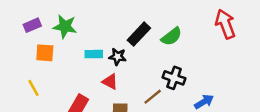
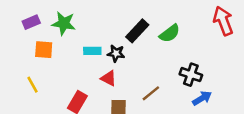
black cross: (174, 78) -> (191, 75), moved

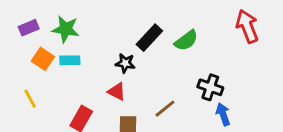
orange square: (44, 50) -> (43, 59), turned 30
cyan rectangle: (92, 51) -> (70, 60), moved
blue arrow: (202, 98) -> (223, 114), turned -78

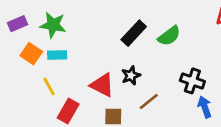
black star: (125, 63) -> (131, 75), moved, turned -30
red triangle: (117, 92) -> (102, 85), size x1.4
yellow line: (30, 99) -> (49, 86), moved

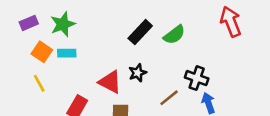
green star: (53, 25) -> (63, 24), turned -30
yellow line: (49, 86) -> (39, 83), moved
brown line: (149, 101) -> (169, 98), moved

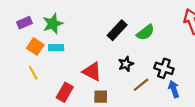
black star: (138, 73) -> (126, 64), moved

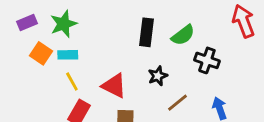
black rectangle: (117, 30) -> (146, 32), turned -36
black cross: (164, 68) -> (207, 60), moved
yellow line: (33, 73) -> (72, 82), moved

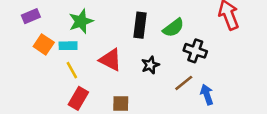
green star: (64, 24) -> (81, 21), moved
red triangle: (114, 86) -> (110, 60), moved
brown line: (177, 103) -> (184, 83), moved

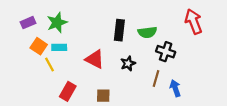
green star: (81, 21) -> (57, 23), moved
green semicircle: (173, 28) -> (147, 32), turned 30
yellow line: (72, 70) -> (49, 65), moved
brown line: (184, 83) -> (156, 79), turned -35

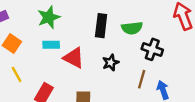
green star: (57, 23) -> (49, 17), moved
cyan rectangle: (59, 47) -> (51, 45), moved
yellow line: (49, 65) -> (17, 74), moved

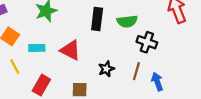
cyan rectangle: (51, 45) -> (37, 48), moved
black star: (111, 63) -> (106, 69), moved

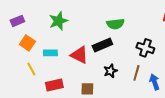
black rectangle: (97, 19) -> (102, 45), moved, turned 60
green semicircle: (127, 21) -> (115, 24), moved
red rectangle: (41, 85) -> (54, 85), turned 48

